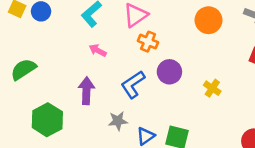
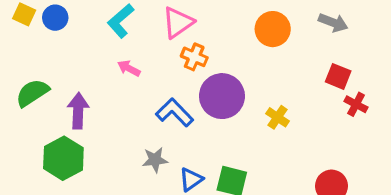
purple circle: (169, 72) -> (222, 96), size x1.4
blue L-shape: (133, 84) -> (175, 112), turned 80
purple arrow: (86, 91) -> (78, 111), moved

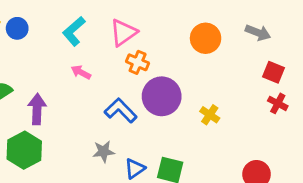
red square: (338, 76) -> (274, 72), moved

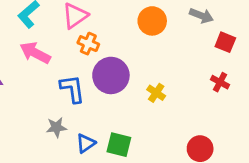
pink arrow: (81, 72) -> (35, 53), size x1.6
red square: (274, 72) -> (225, 42), moved
blue L-shape: (121, 110) -> (72, 89), turned 36

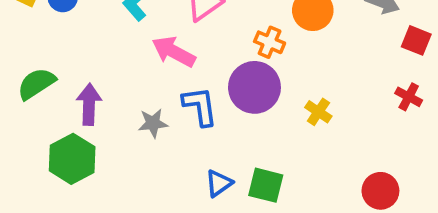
orange cross: (88, 44) -> (270, 42), moved
pink arrow: (35, 53) -> (174, 52), moved
gray star: (56, 127) -> (153, 123), moved

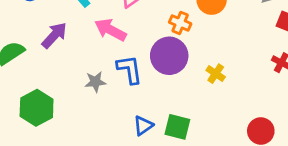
purple arrow: (89, 104) -> (54, 35), moved, turned 40

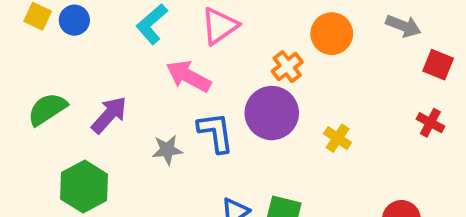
orange cross: (180, 23) -> (287, 67), turned 30
purple arrow: (54, 35) -> (109, 115), moved

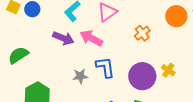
orange circle: (332, 34) -> (176, 16), moved
purple circle: (272, 113) -> (142, 76), moved
purple arrow: (109, 115) -> (63, 38), moved, turned 70

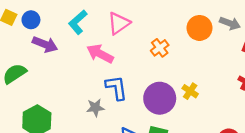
purple arrow: (63, 38) -> (45, 44), moved
gray star: (80, 76) -> (95, 108), moved

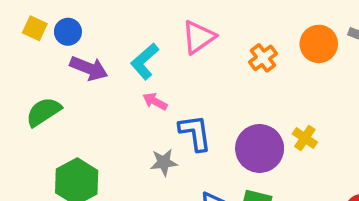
cyan L-shape: (78, 22) -> (145, 61), moved
orange cross: (160, 48) -> (263, 58), moved
pink arrow: (100, 54) -> (155, 101), moved, size x0.6

